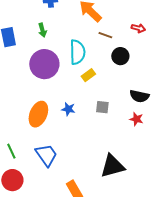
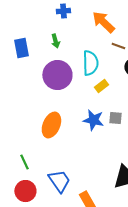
blue star: (68, 109) -> (93, 120), moved, size x1.5
blue trapezoid: (46, 155) -> (59, 181), moved

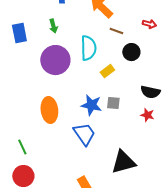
yellow rectangle: (101, 86) -> (107, 71), moved
orange ellipse: (51, 125) -> (49, 110), turned -30
blue trapezoid: (59, 181) -> (84, 134), moved

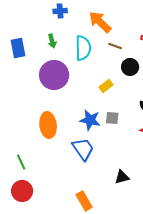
cyan semicircle: (88, 48) -> (83, 48), moved
black triangle: (123, 162) -> (122, 177), size x0.6

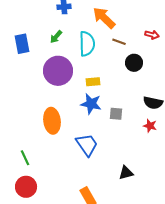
green arrow: (52, 41) -> (56, 37), turned 56
yellow rectangle: (106, 86) -> (93, 82), moved, turned 32
blue star: (90, 120) -> (91, 104), moved

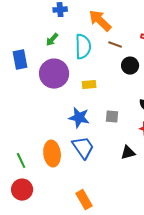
blue rectangle: (22, 44) -> (20, 60), moved
blue star: (91, 104) -> (79, 118), moved
orange ellipse: (52, 121) -> (52, 154), moved
black triangle: (126, 173) -> (128, 153), moved

